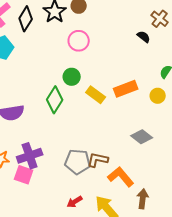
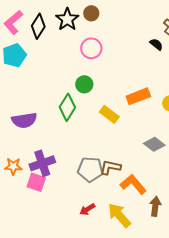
yellow rectangle: (96, 95) -> (109, 114), moved

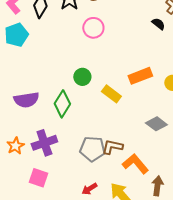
green circle: (84, 84) -> (82, 77), moved
green diamond: (67, 107) -> (62, 104), moved
orange star: (13, 166) -> (15, 146), turned -30
pink square: (36, 182) -> (38, 178), moved

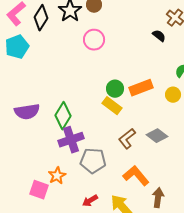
green circle: (82, 77) -> (115, 89), moved
purple cross: (44, 143) -> (71, 140), moved
orange star: (15, 146) -> (57, 176), moved
brown L-shape: (112, 147) -> (127, 139), moved, turned -50

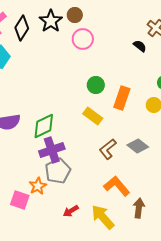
pink circle: (94, 40) -> (83, 39), moved
orange rectangle: (141, 88) -> (122, 98), turned -50
green circle: (115, 89) -> (96, 85), moved
green diamond: (63, 116) -> (44, 126), turned 32
gray pentagon: (93, 161) -> (58, 171), moved, turned -30

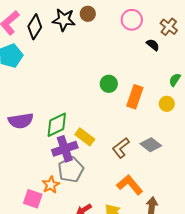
black star: (51, 21) -> (64, 20), turned -30
pink circle: (83, 39) -> (132, 20), moved
yellow rectangle: (93, 116) -> (85, 137), moved

